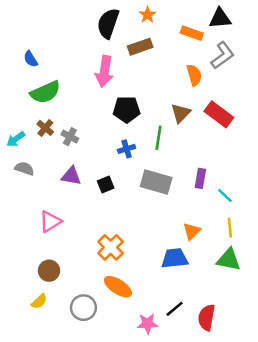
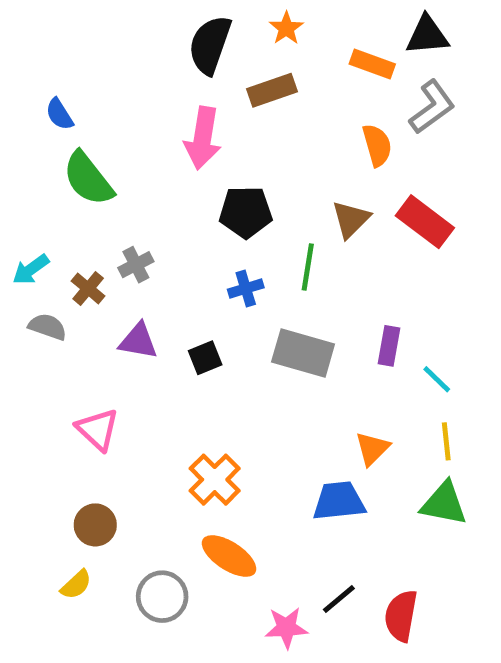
green semicircle: (45, 92) -> (88, 179), turned 76
brown cross: (45, 128) -> (88, 289), moved
gray cross: (70, 137) -> (136, 265), turned 35
pink triangle: (50, 221) -> (98, 429), turned -45

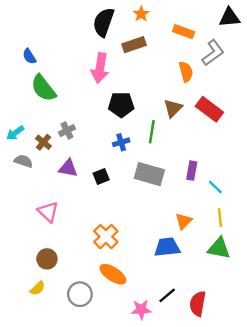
black triangle: (427, 35) -> (229, 17), moved

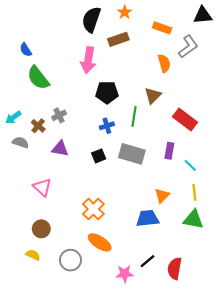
red rectangle: (209, 109) -> (185, 120), moved
black square: (101, 176) -> (99, 156), moved
yellow semicircle: (38, 288) -> (33, 255), turned -112

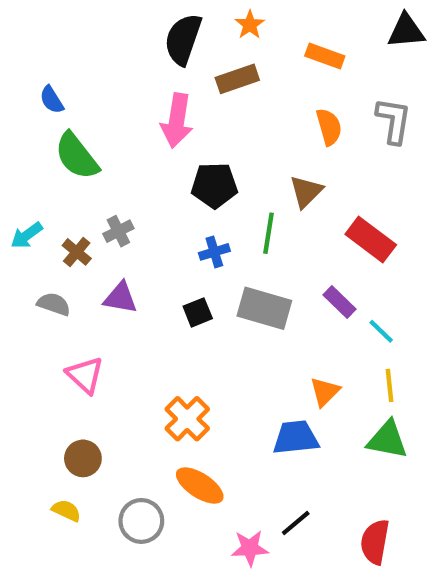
gray L-shape: (188, 47) -> (394, 121), moved, turned -45
gray semicircle: (20, 142) -> (54, 304), moved
purple rectangle: (169, 151) -> (339, 302), turned -56
red semicircle: (175, 268) -> (375, 542), moved

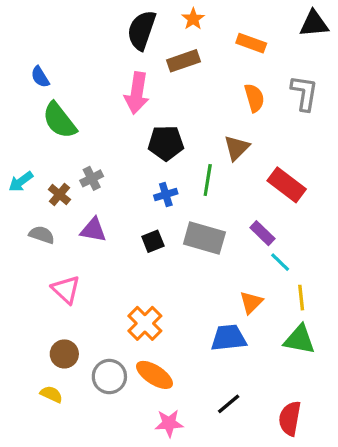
cyan line: (381, 331) -> (280, 262), moved
gray circle: (141, 521) -> (109, 377), moved
pink star: (250, 548) -> (169, 423), moved

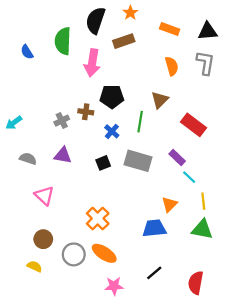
black triangle: (314, 24) -> (208, 31), moved
green semicircle: (59, 120) -> (63, 41), moved, turned 40
brown cross: (59, 195) -> (86, 112), moved, turned -32
blue cross: (166, 195) -> (112, 131), turned -32

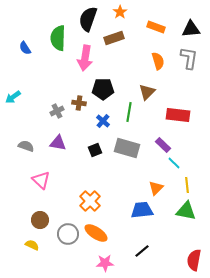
cyan arrow: (14, 123) -> (13, 97), moved
red rectangle: (193, 125) -> (178, 115), turned -30
red semicircle: (196, 283) -> (194, 260), moved

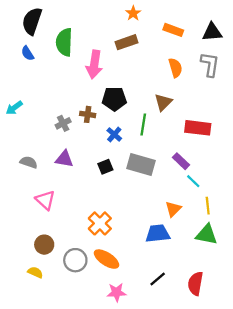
black semicircle: (88, 19) -> (32, 21), moved
red semicircle: (194, 260) -> (195, 284), moved

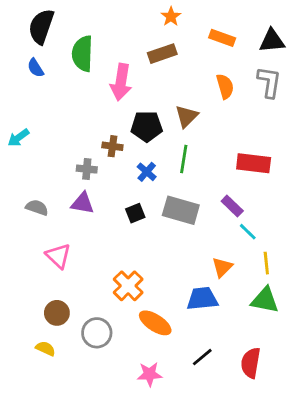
brown triangle: (163, 102) -> (187, 116), moved
gray cross: (63, 123) -> (87, 169), moved, turned 32
orange ellipse: (106, 259) -> (155, 323), moved

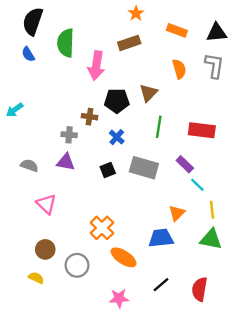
green line: (184, 159) -> (159, 127), moved

